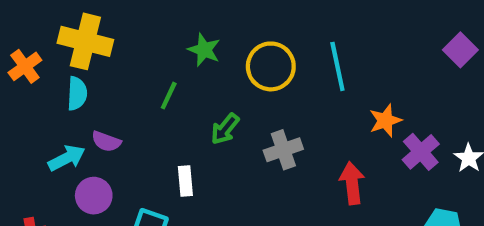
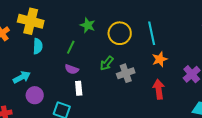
cyan semicircle: (77, 94) -> (38, 46), moved
orange star: (385, 121) -> (160, 59), moved
green arrow: (225, 129) -> (107, 63), moved
purple semicircle: (106, 141) -> (72, 69), moved

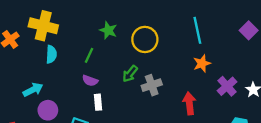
cyan line: (152, 33) -> (197, 30), moved
orange star: (160, 59) -> (202, 63), moved

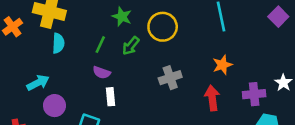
orange star: (202, 63) -> (222, 65), moved
green arrow: (130, 74) -> (131, 46), moved
purple cross: (227, 86) -> (254, 94), moved, turned 36

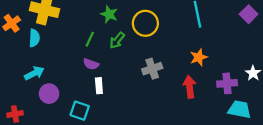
cyan semicircle: (58, 43) -> (34, 38), moved

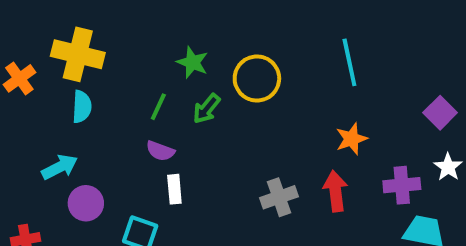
purple square: (249, 14) -> (440, 113), moved
cyan semicircle: (34, 38) -> (82, 107), moved
gray cross: (152, 69) -> (279, 197), moved

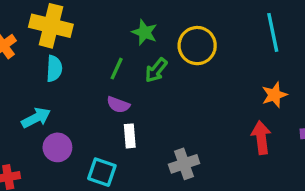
gray cross: (279, 197) -> (184, 164), moved

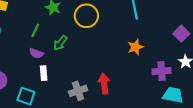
green arrow: (156, 70) -> (60, 43), moved
red arrow: (261, 138) -> (104, 84), moved

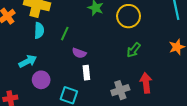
green line: (35, 30) -> (65, 34), moved
green arrow: (60, 43) -> (134, 50), moved

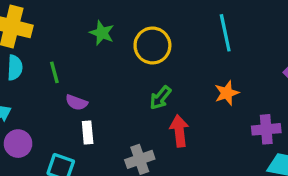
green line: (65, 34) -> (54, 72), turned -40
red arrow: (146, 83) -> (179, 131), moved

